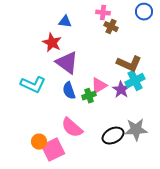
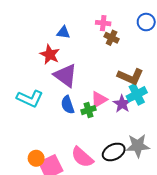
pink semicircle: (72, 128) -> (82, 157), moved

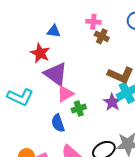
pink triangle: (99, 100) -> (65, 94), moved
blue semicircle: (68, 105) -> (58, 123), moved

